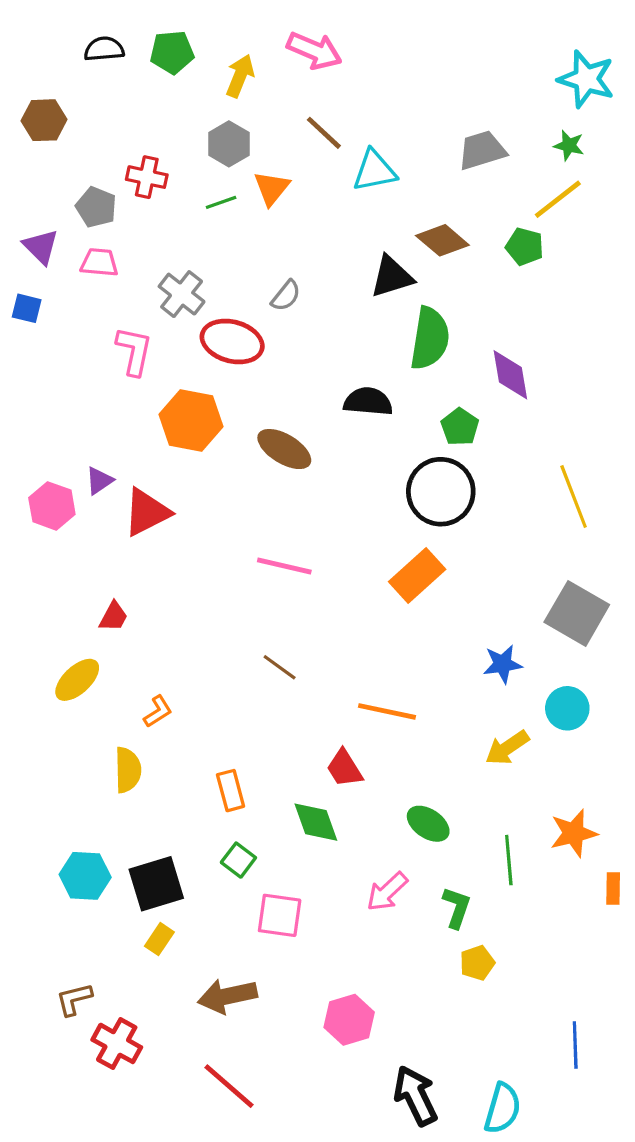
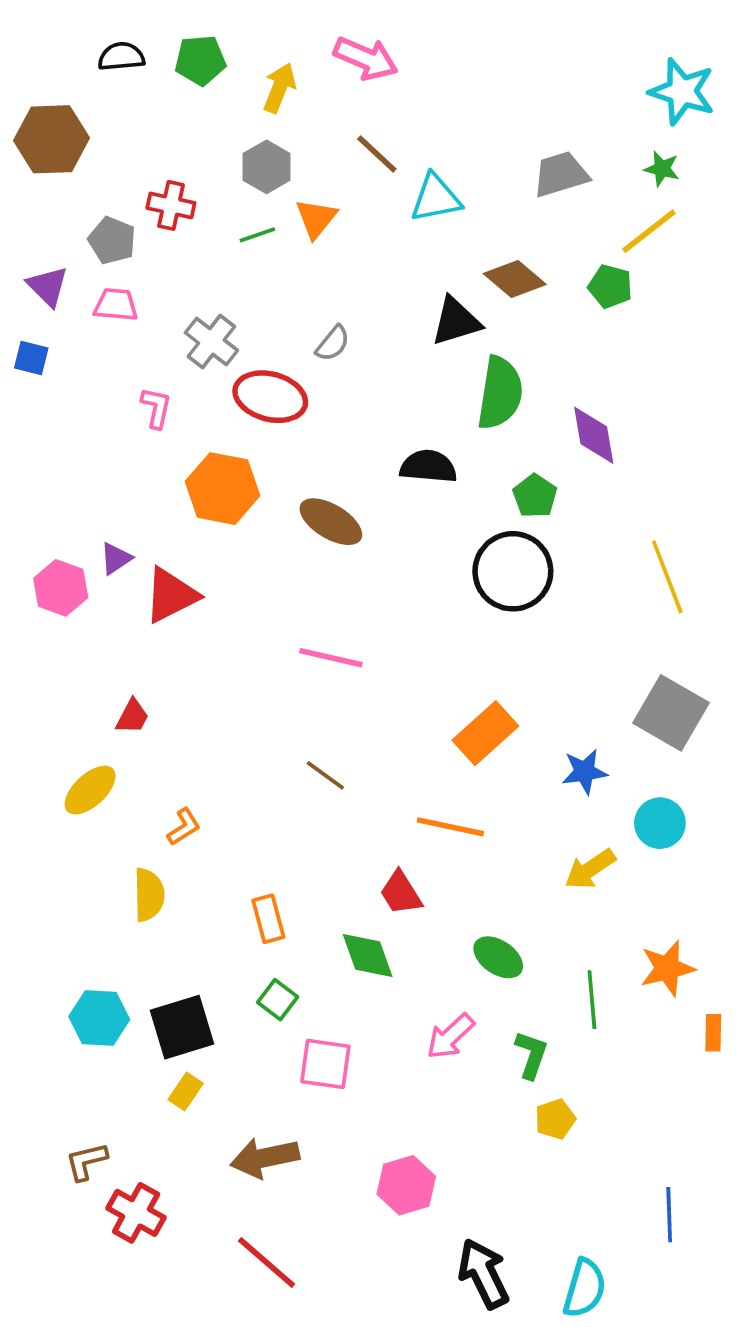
brown hexagon: (44, 120) -> (51, 139), size x1.4
pink L-shape: (134, 351) -> (156, 408), size x0.7
orange rectangle: (417, 575) -> (485, 733), moved

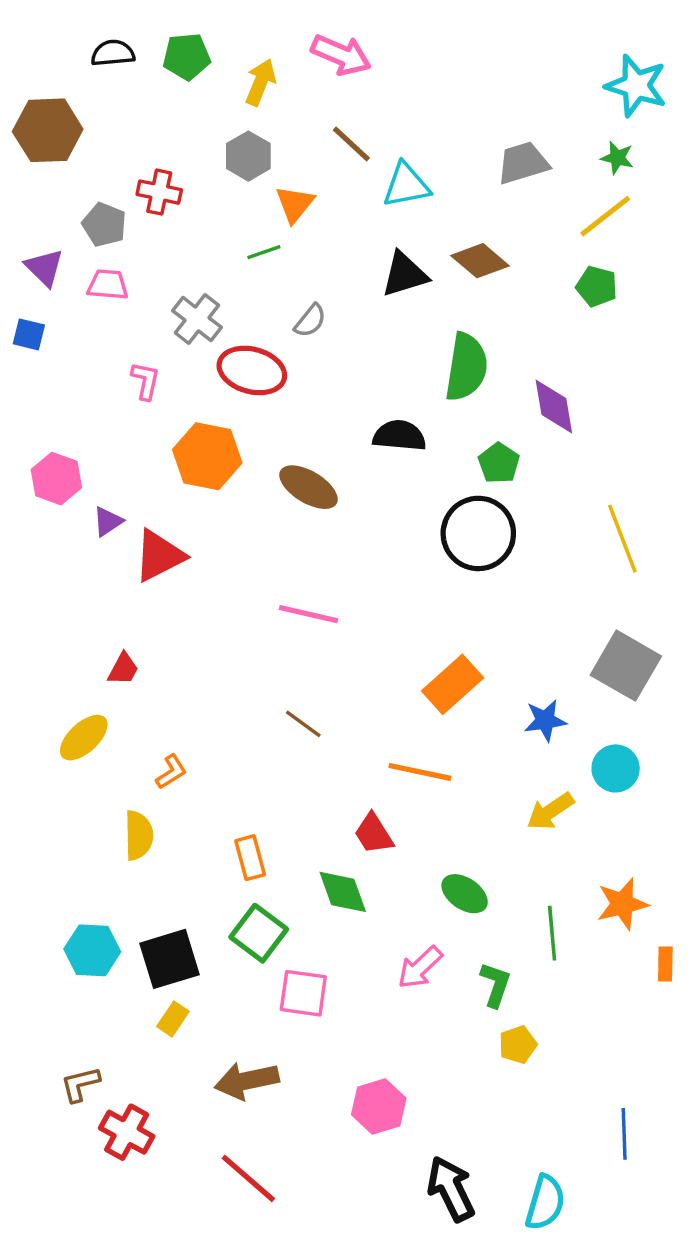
green line: (257, 235) -> (264, 252), moved
green pentagon: (610, 286) -> (597, 286), moved
black triangle: (456, 321) -> (405, 274), moved
pink hexagon: (61, 588) -> (56, 479), moved
green square: (278, 1000) -> (259, 933), size x1.5

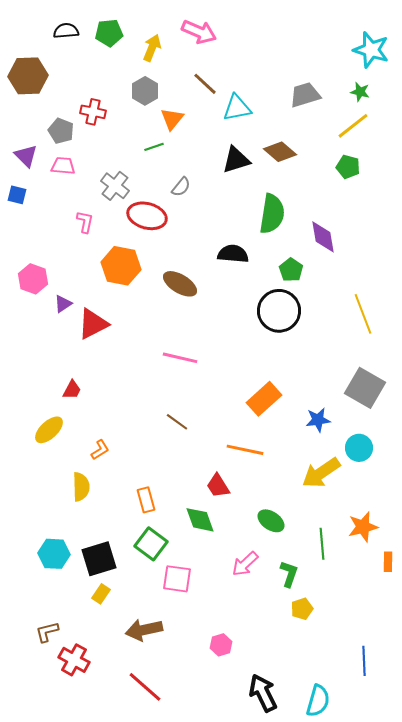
yellow arrow: (550, 811) -> (321, 473), size x1.4
pink hexagon: (379, 1106) -> (221, 645), size x0.7

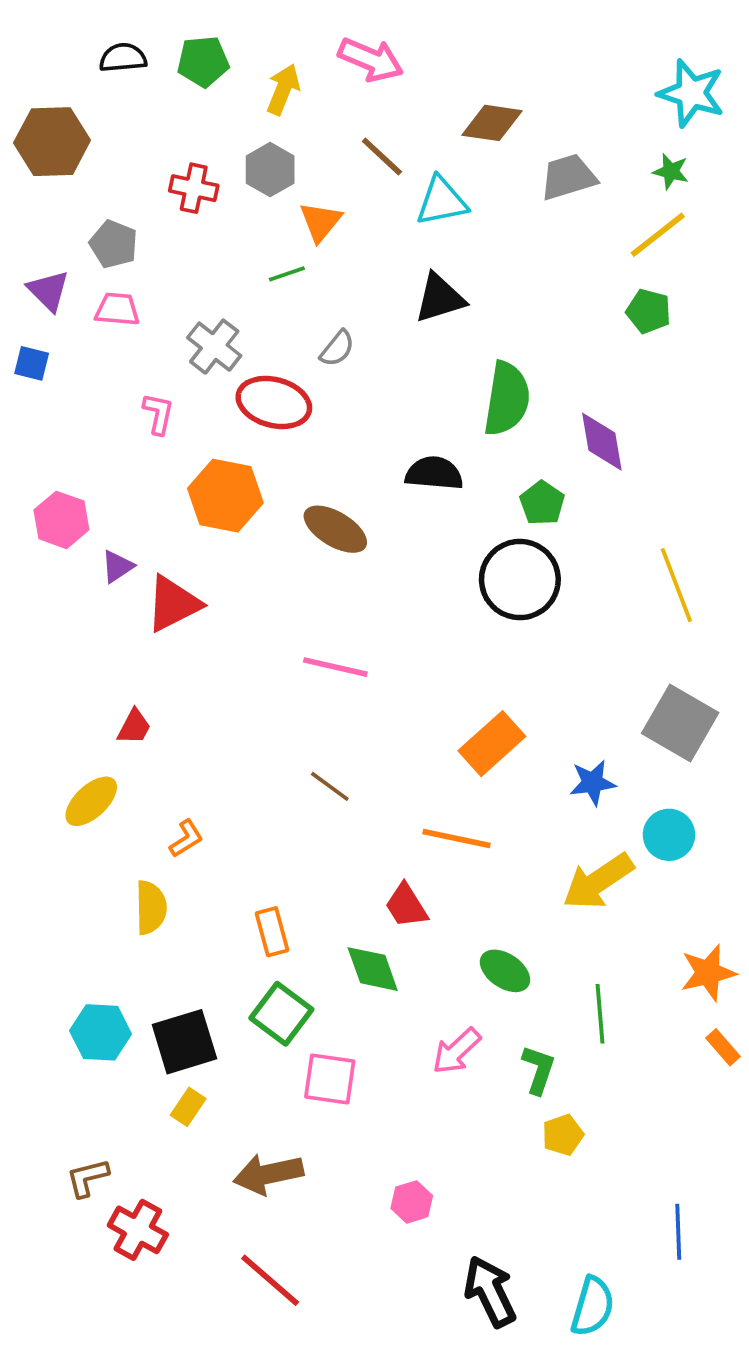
red cross: (93, 112) -> (194, 188), moved
brown diamond: (280, 152) -> (492, 123), moved, turned -32
orange star: (363, 527) -> (708, 973), moved
orange rectangle: (388, 562) -> (723, 1047), turned -42

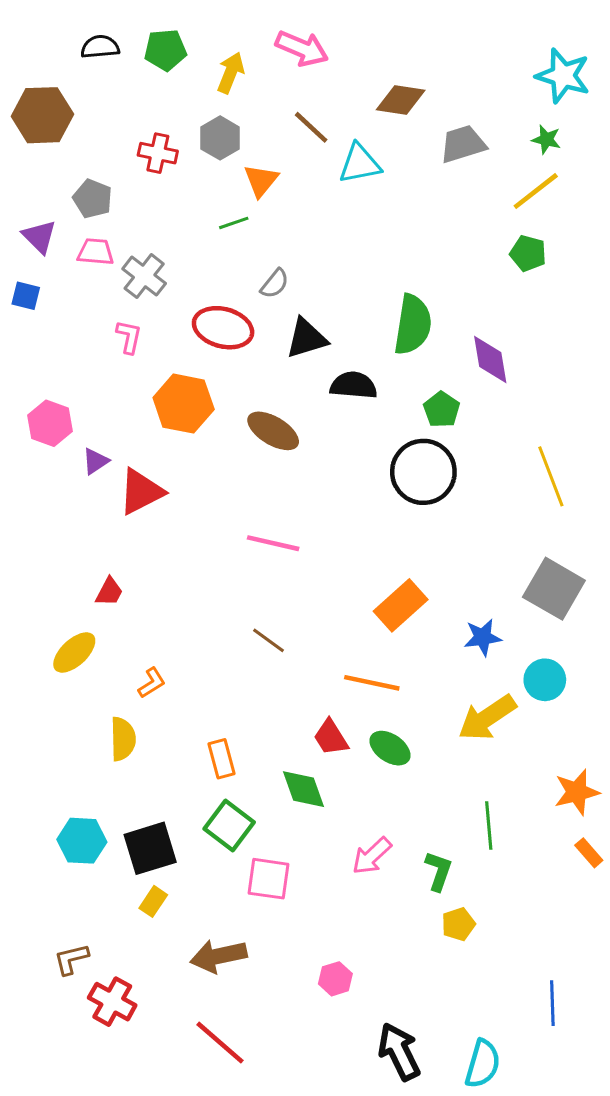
black triangle: (440, 298) -> (307, 338), moved
gray cross: (214, 347) -> (144, 276), moved
green ellipse: (505, 971) -> (390, 748), moved

